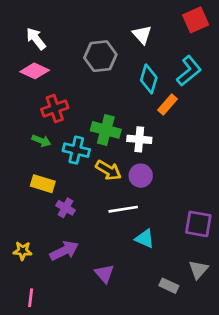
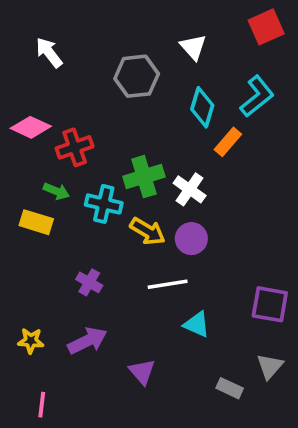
pink diamond: (35, 71) -> (31, 127), moved
green cross: (106, 130) -> (144, 177), turned -32
white cross: (139, 139) -> (190, 189), turned 30
yellow rectangle: (43, 184) -> (36, 222), moved

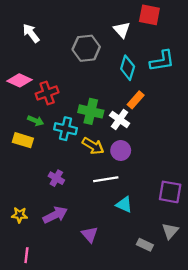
red square: (266, 27) -> (149, 15), moved, turned 35
cyan L-shape: (257, 96) -> (162, 61), turned 30
orange rectangle: (228, 142) -> (136, 100), moved
green cross: (144, 177) -> (91, 111), turned 30

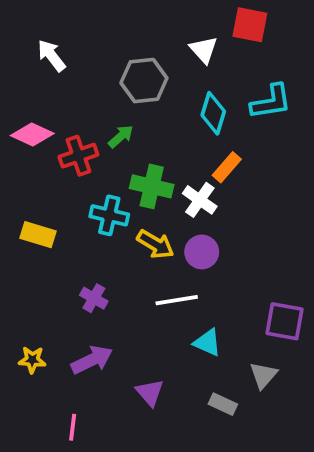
green arrow: (36, 121) -> (121, 136), moved, turned -63
gray triangle: (170, 231) -> (263, 375), moved
gray rectangle: (145, 245) -> (223, 404), moved
pink line: (26, 255) -> (73, 427), moved

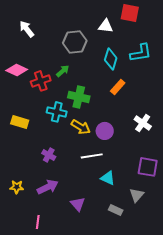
white triangle: (204, 50) -> (106, 26), turned -42
white cross: (200, 200) -> (143, 123), moved

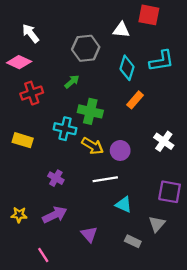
pink diamond: (17, 70) -> (19, 62), moved
red cross: (41, 81) -> (32, 93), moved
pink line: (38, 222) -> (43, 255), turned -40

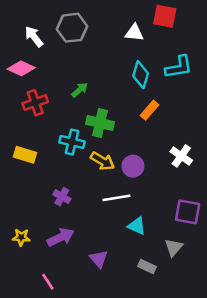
gray hexagon: (86, 48) -> (72, 28), moved

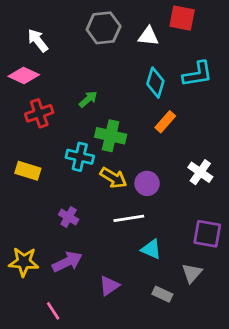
gray hexagon: (72, 28) -> (104, 28), moved
yellow star: (21, 237) -> (24, 262), size x1.5
purple triangle: (99, 259) -> (109, 286), turned 36

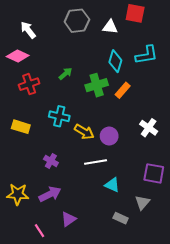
green cross: (111, 136) -> (97, 85), moved, turned -30
purple triangle: (109, 286) -> (69, 219), moved

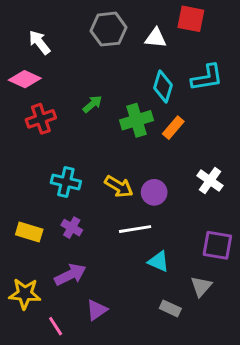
cyan cross: (59, 116) -> (66, 182), moved
yellow rectangle: (21, 127) -> (29, 232), moved
yellow star: (18, 194) -> (25, 294), moved

